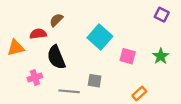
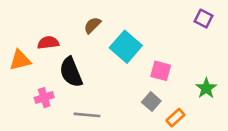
brown semicircle: (56, 20) -> (92, 25), moved
green star: (161, 56) -> (206, 88), moved
gray square: (95, 81) -> (151, 102), moved, turned 32

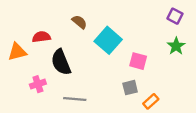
brown semicircle: (92, 25) -> (79, 22), turned 84
green star: (206, 88) -> (176, 46), moved
gray square: (151, 102) -> (130, 88), turned 35

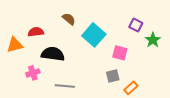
purple square: (175, 16) -> (136, 25), moved
black semicircle: (61, 62) -> (53, 54), turned 120

